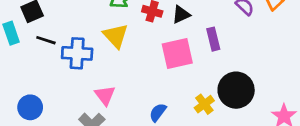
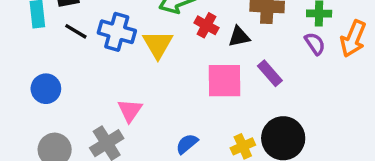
purple rectangle: (213, 39) -> (270, 73), turned -40
blue cross: (77, 53) -> (117, 32), moved
blue circle: (30, 107) -> (46, 89), moved

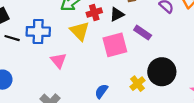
red cross: (206, 25) -> (94, 13), turned -32
yellow triangle: (158, 44) -> (80, 31), moved
pink triangle: (130, 110) -> (58, 61), moved

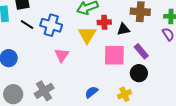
black circle: (162, 72) -> (139, 73), moved, size x0.7

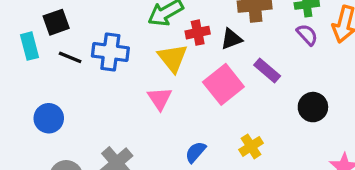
pink triangle: (62, 55) -> (160, 99), moved
pink square: (114, 55) -> (223, 84), turned -30
black circle: (139, 73) -> (313, 107), moved

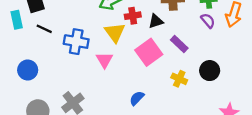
blue cross: (110, 52) -> (76, 42), moved
yellow cross: (251, 146) -> (179, 79), moved, turned -35
blue semicircle: (196, 152) -> (137, 98), moved

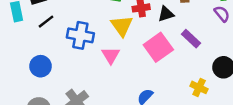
black line: (44, 29) -> (46, 22), turned -63
blue circle: (28, 70) -> (41, 66), moved
yellow cross: (179, 79) -> (199, 87), moved

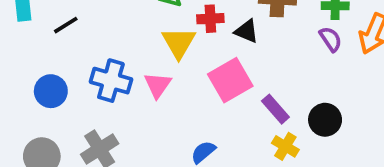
black triangle: (166, 14) -> (246, 31), turned 35
blue cross: (80, 35) -> (111, 81), moved
purple rectangle: (191, 39) -> (275, 109), moved

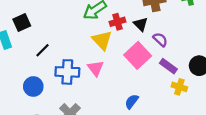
black line: (66, 25) -> (43, 50), moved
black triangle: (246, 31) -> (141, 24), turned 35
purple semicircle: (331, 39) -> (160, 40), moved

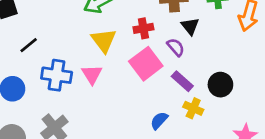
red cross: (118, 22) -> (143, 28), moved
black triangle: (141, 24) -> (190, 26), moved
blue semicircle: (132, 101) -> (159, 121), moved

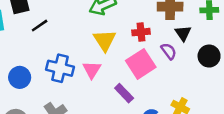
black line: (29, 45) -> (40, 26), moved
purple rectangle: (182, 81) -> (124, 93), moved
black circle: (220, 85) -> (209, 56), moved

